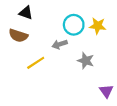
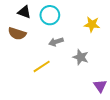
cyan circle: (74, 25) -> (50, 15), moved
yellow line: (36, 63) -> (42, 66), moved

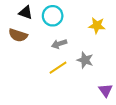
yellow line: (42, 66) -> (58, 68), moved

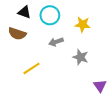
yellow star: (97, 25) -> (83, 24), moved
yellow line: (58, 68) -> (31, 68), moved

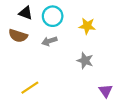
gray arrow: (56, 42) -> (49, 41), moved
yellow line: (31, 68) -> (30, 88), moved

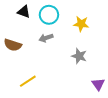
brown semicircle: (18, 36) -> (13, 45), moved

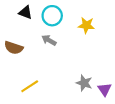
gray arrow: (46, 38) -> (49, 40), turned 48
gray star: (79, 56) -> (84, 83), moved

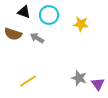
gray arrow: (49, 40) -> (37, 38), moved
brown semicircle: (14, 48) -> (13, 34), moved

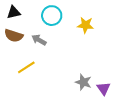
black triangle: (24, 12) -> (14, 12), moved, turned -32
yellow line: (28, 81) -> (26, 67), moved

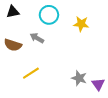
brown semicircle: (14, 36) -> (13, 45), moved
yellow line: (26, 67) -> (31, 73), moved

